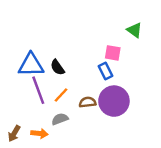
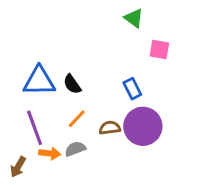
green triangle: (134, 30) -> (134, 18), moved
pink square: (113, 53) -> (159, 50), moved
purple line: (38, 90) -> (35, 128), moved
orange arrow: (39, 133) -> (50, 153), moved

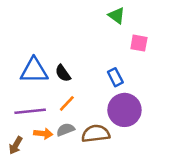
purple line: (35, 128) -> (30, 111), turned -76
brown semicircle: (110, 128) -> (96, 134), moved, size x1.5

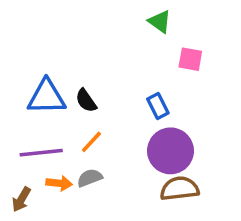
brown semicircle: (96, 134) -> (179, 189), moved

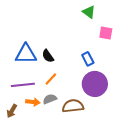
brown semicircle: (179, 189) -> (73, 106), moved

